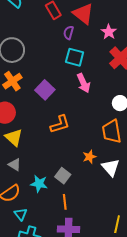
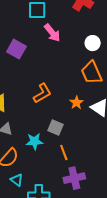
orange L-shape: (60, 124) -> (42, 93), moved
cyan triangle: (21, 214) -> (17, 180), moved

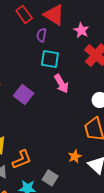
orange L-shape: (42, 93) -> (22, 159), moved

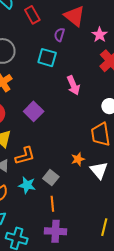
red rectangle: (24, 14) -> (32, 15), moved
cyan square: (50, 59) -> (47, 58), moved
purple square: (24, 94) -> (34, 111), moved

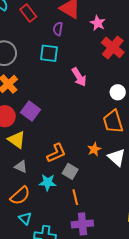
purple square: (34, 111) -> (30, 111), moved
orange L-shape: (25, 156) -> (56, 153), moved

